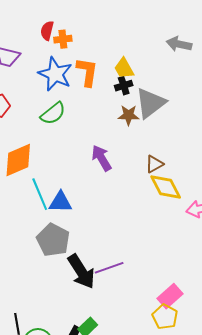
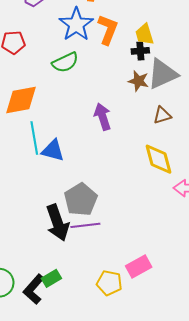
brown triangle: (154, 164) -> (162, 115), moved
gray pentagon: (53, 240) -> (81, 199), moved
yellow pentagon: (165, 317) -> (109, 283), moved, turned -30

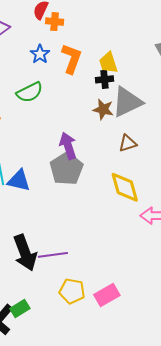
blue star: (76, 24) -> (40, 54), size x0.6
gray pentagon: (81, 199) -> (66, 169), moved
yellow pentagon: (109, 283) -> (72, 291), moved

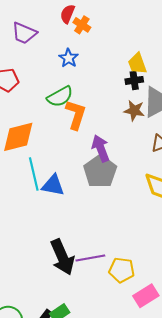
orange cross: (55, 22) -> (82, 25), turned 30
orange L-shape: (72, 59) -> (76, 115), moved
yellow pentagon: (72, 291) -> (122, 270), moved

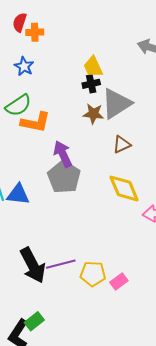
orange cross: (82, 25) -> (35, 32), turned -30
orange L-shape: (76, 115) -> (36, 122), turned 88
pink rectangle: (146, 296) -> (119, 282), moved, size x0.7

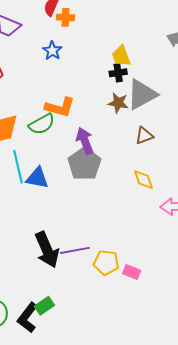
green semicircle: (18, 105) -> (42, 124), moved
yellow diamond: (124, 188) -> (143, 180), size x0.7
pink rectangle: (119, 282) -> (132, 272), turned 54

